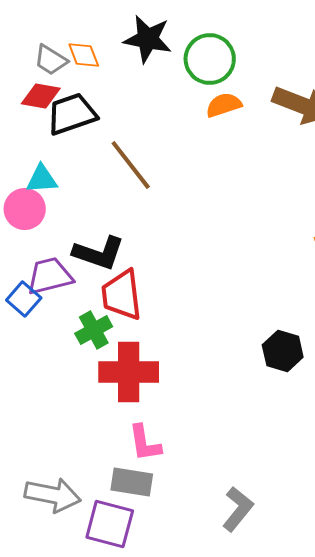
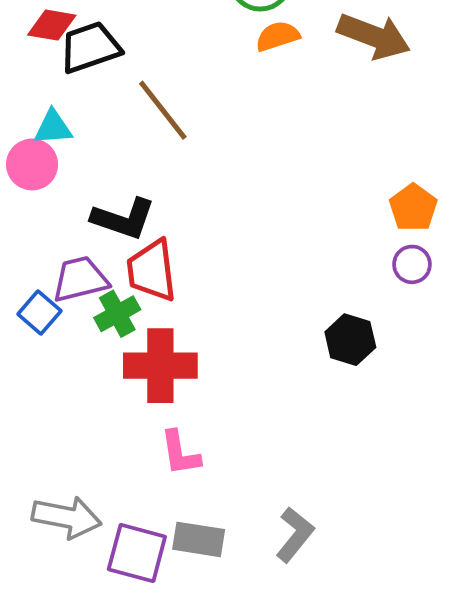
purple trapezoid: (50, 276) -> (80, 279), moved
blue square: (24, 299) -> (39, 312), moved
gray rectangle: (132, 482) -> (199, 539), moved

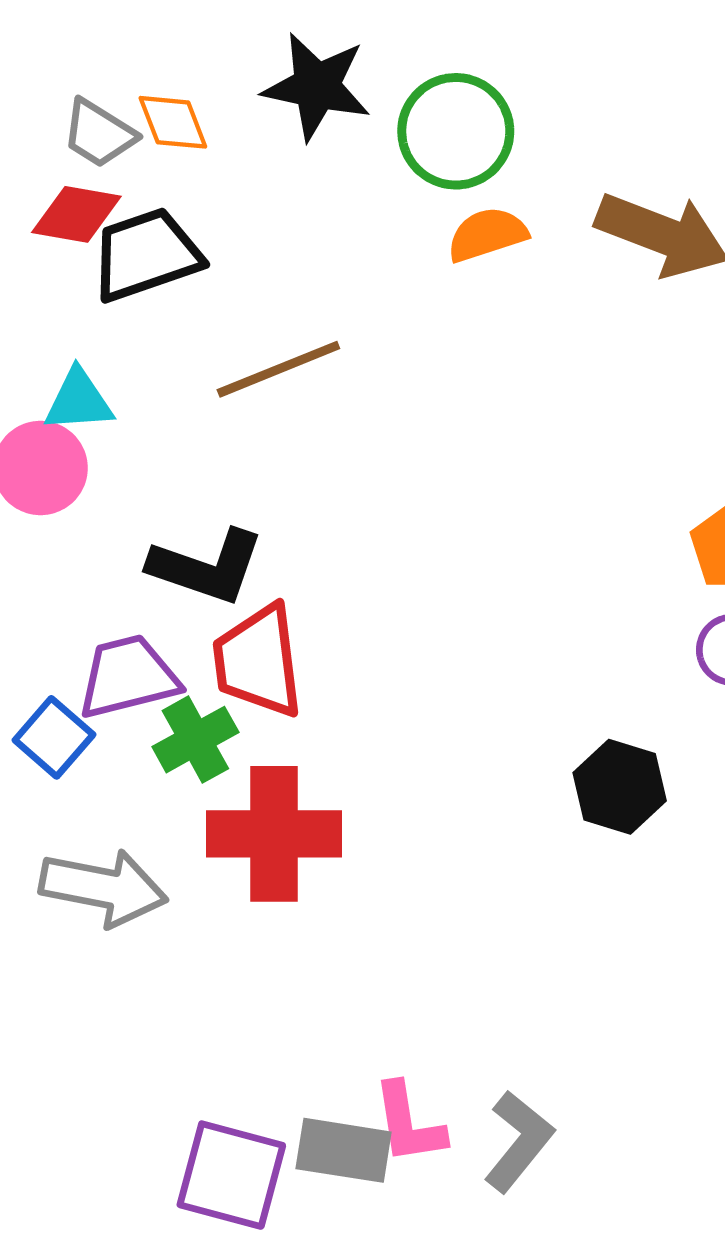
brown line: (163, 110) -> (278, 369), turned -74
pink L-shape: (180, 453) -> (409, 1123), moved
gray arrow: (67, 517) -> (103, 888), moved

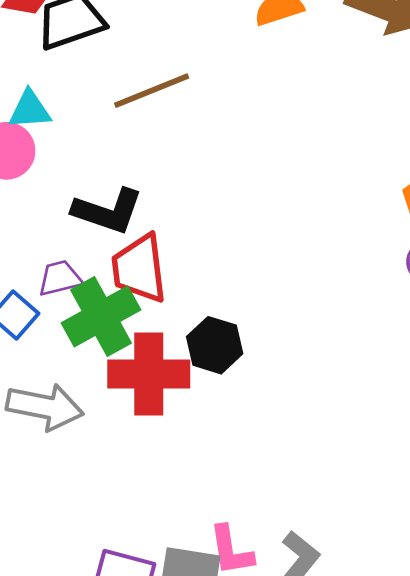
purple trapezoid: (128, 677) -> (60, 278), size x0.7
green cross: (195, 740) -> (101, 316), size x1.5
black hexagon: (620, 787) -> (215, 345), moved

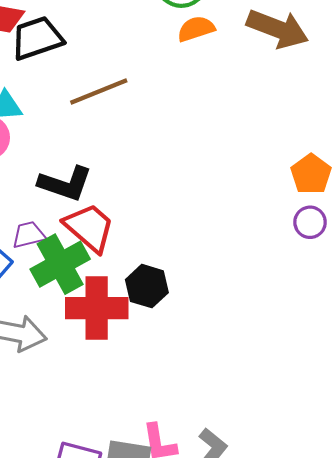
red trapezoid: (139, 269) -> (89, 228), turned 138

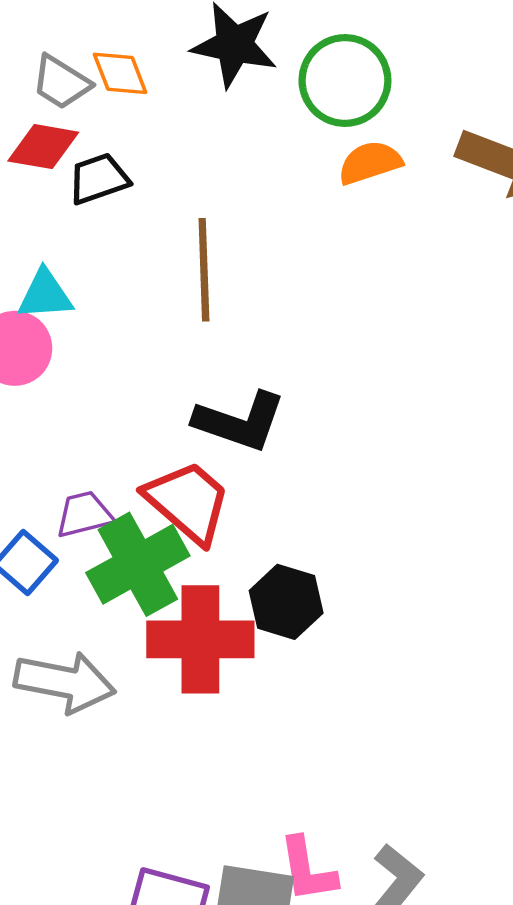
black trapezoid: (37, 38) -> (99, 179), size x0.7
brown line: (99, 92) -> (204, 270), turned -70
black L-shape: (65, 184) -> (240, 421), moved

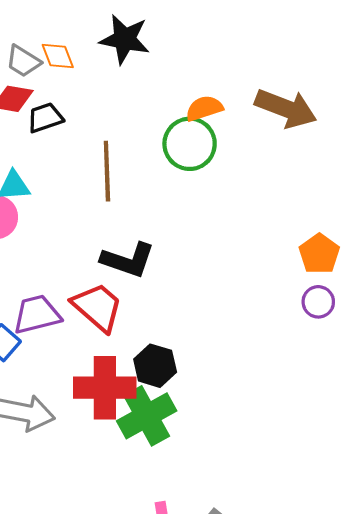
green circle: (345, 80) -> (190, 144), moved
purple trapezoid: (84, 514) -> (37, 314), size x1.4
green cross: (138, 564) -> (147, 416), moved

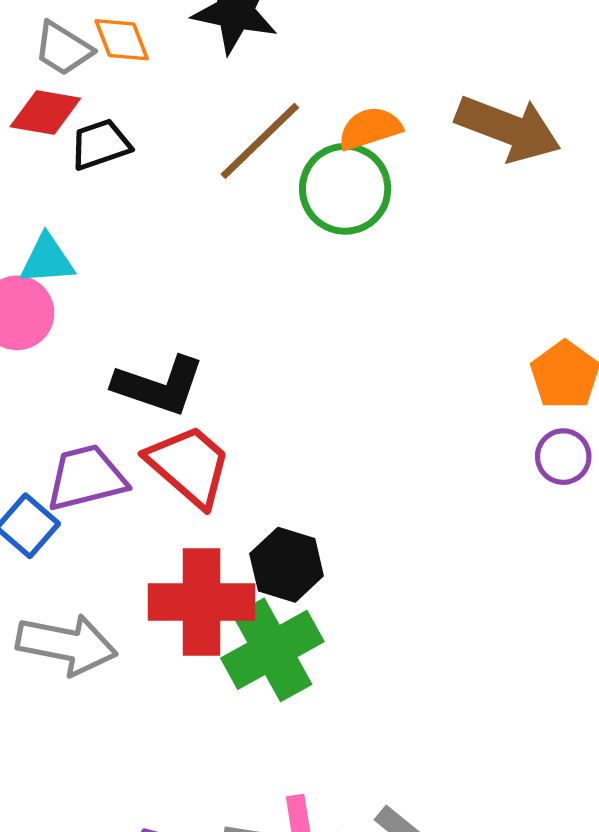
brown line: (107, 171) -> (260, 141), moved, turned 48
black L-shape: (128, 260) -> (159, 386), moved

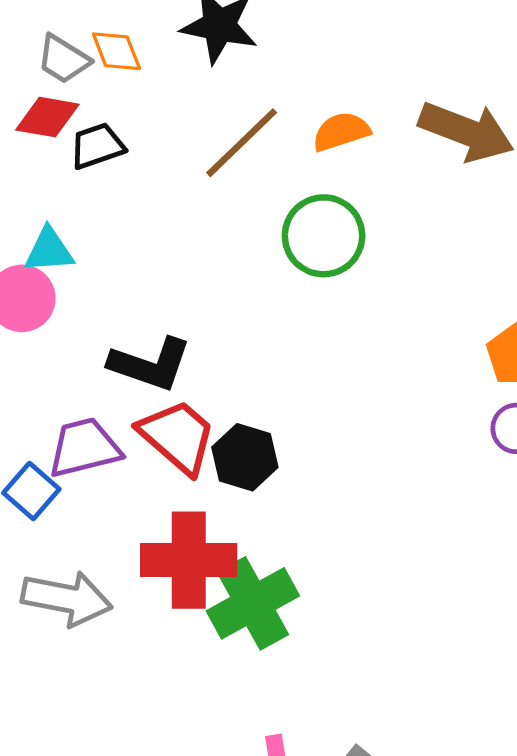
green circle: (345, 189) -> (324, 236), moved
black hexagon: (287, 565) -> (245, 457), moved

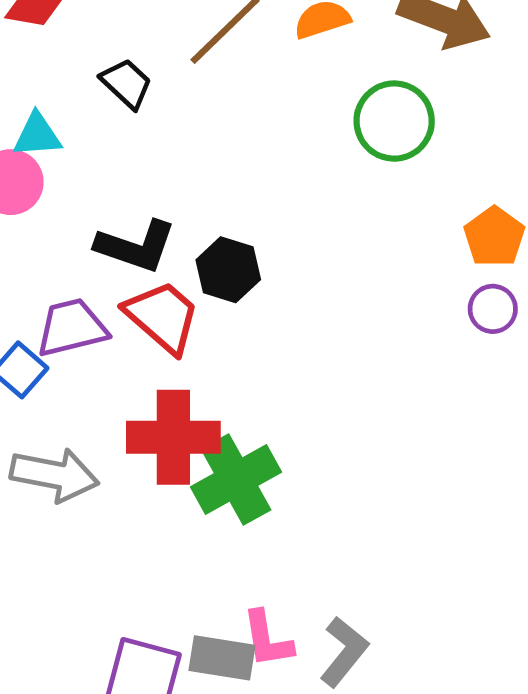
black trapezoid: (97, 146) -> (126, 83), moved, turned 62
green circle: (324, 236) -> (394, 121), moved
black hexagon: (245, 457) -> (228, 270), moved

